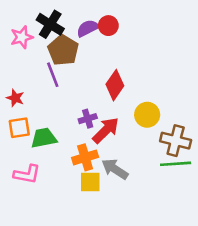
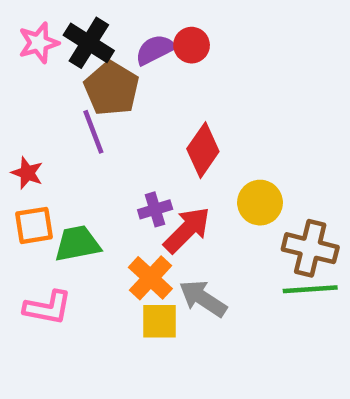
pink star: (22, 37) -> (39, 43), moved
orange cross: (85, 157) -> (150, 278), turned -30

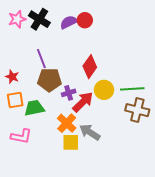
brown pentagon: (112, 88) -> (49, 80), moved, turned -30
yellow circle: (260, 203) -> (104, 90), moved
green line: (310, 289) -> (132, 89), moved

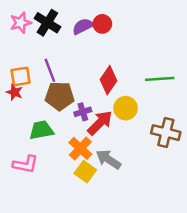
green line: (132, 89) -> (160, 79), moved
orange square: (15, 100) -> (21, 76), moved
yellow square: (71, 142) -> (85, 172), turned 36

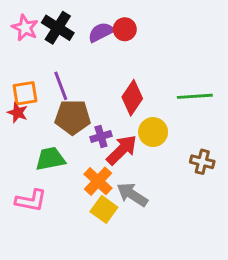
pink star: (21, 23) -> (25, 28), turned -30
brown cross: (166, 133) -> (202, 162), size x0.7

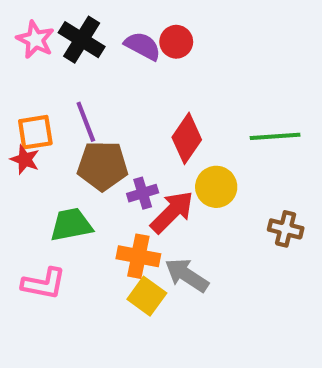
purple semicircle: (101, 32) -> (143, 46), turned 55
orange cross: (98, 181) -> (138, 256), turned -32

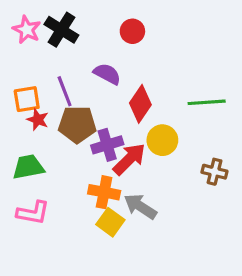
purple semicircle: (143, 46) -> (107, 74), moved
red star: (25, 160) -> (38, 120), moved
purple cross: (143, 193) -> (107, 145), size x1.4
green trapezoid: (71, 225) -> (28, 167), moved

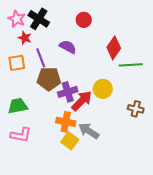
red diamond: (140, 104) -> (114, 48), moved
red star: (38, 120) -> (25, 38), moved

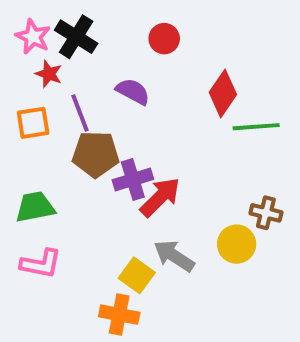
yellow circle: (103, 89) -> (237, 244), moved
orange cross: (66, 122) -> (119, 315), moved

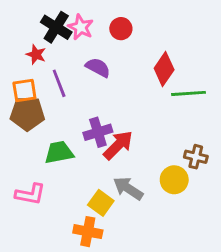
pink star: (33, 37) -> (81, 27), moved
brown pentagon: (96, 154) -> (27, 114), moved
green trapezoid: (35, 207) -> (59, 152), moved

